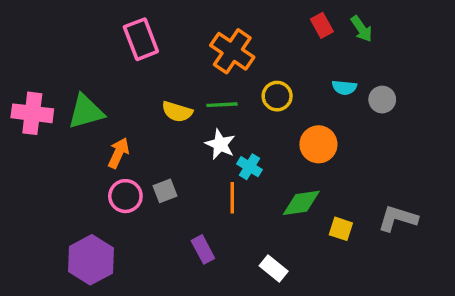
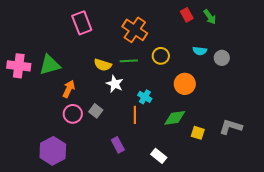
white star: (220, 144) -> (115, 84), moved
gray square: (165, 191) -> (96, 111), turned -32

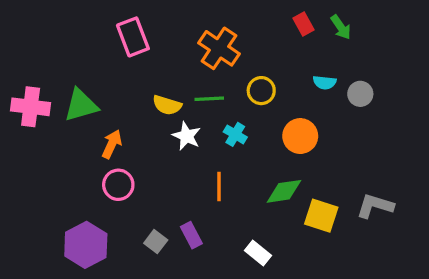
cyan cross: (145, 97) -> (235, 134), moved
gray square: (96, 111) -> (156, 242), moved
yellow square: (198, 133) -> (321, 216), size x1.5

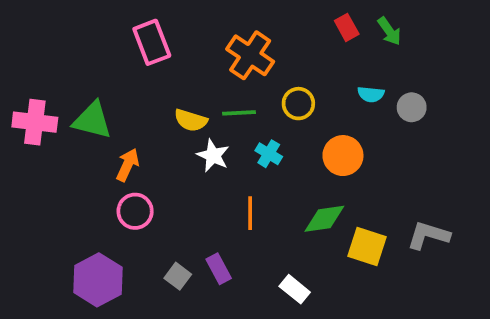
green triangle: (81, 105) -> (92, 120), turned 30

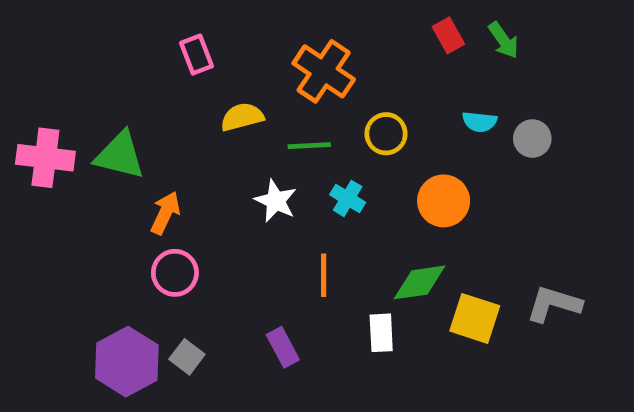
pink rectangle: (152, 42) -> (197, 55), size x0.7
yellow semicircle: (191, 120) -> (242, 117), moved, turned 148
gray square: (178, 276) -> (187, 357), moved
white rectangle: (295, 289) -> (381, 333), moved, turned 48

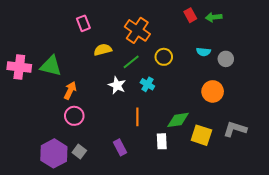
green arrow: (504, 40) -> (214, 17), turned 119
green line: (309, 146) -> (131, 62), turned -36
orange circle: (444, 201) -> (213, 91), moved

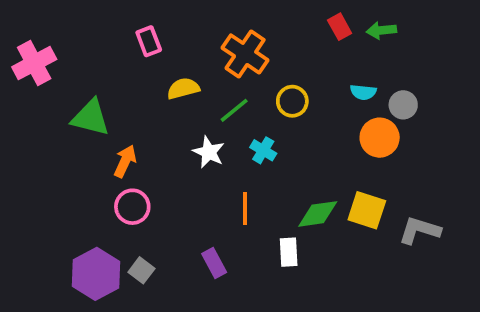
pink cross: (19, 67) -> (34, 63), moved, turned -35
orange circle: (213, 91) -> (380, 138), moved
yellow square: (201, 135) -> (367, 210), moved

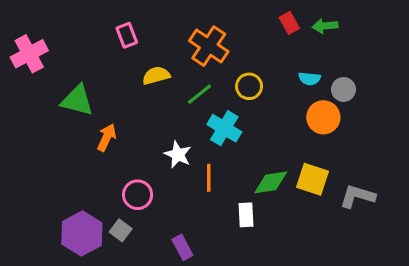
cyan cross: (263, 150) -> (224, 128), size x1.5
white star: (209, 152) -> (178, 154), moved
pink circle: (132, 207) -> (138, 195), moved
purple rectangle: (214, 263) -> (182, 247), moved

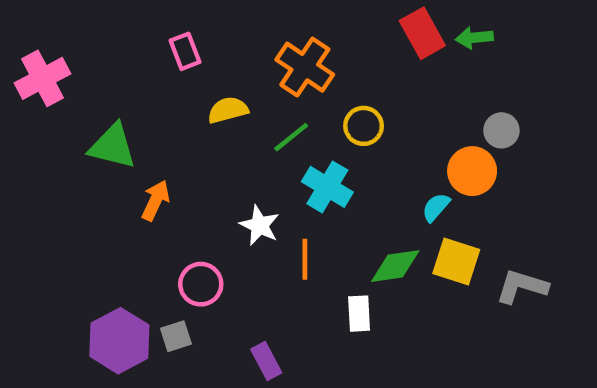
red rectangle: (289, 23) -> (422, 33), size x1.5
cyan semicircle: (309, 79) -> (436, 207), moved, turned 125
gray square: (121, 230) -> (176, 336), turned 35

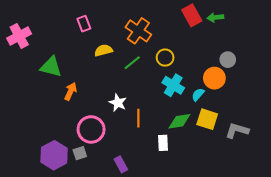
cyan cross: (327, 187) -> (173, 85), moved
pink circle: (201, 284) -> (91, 129), size x1.4

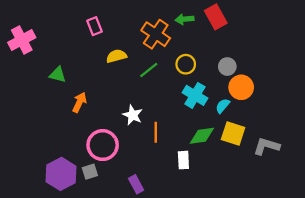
green arrow: (215, 17) -> (185, 19), moved
gray circle: (228, 60) -> (227, 67), moved
green triangle: (51, 67) -> (58, 75), size x0.7

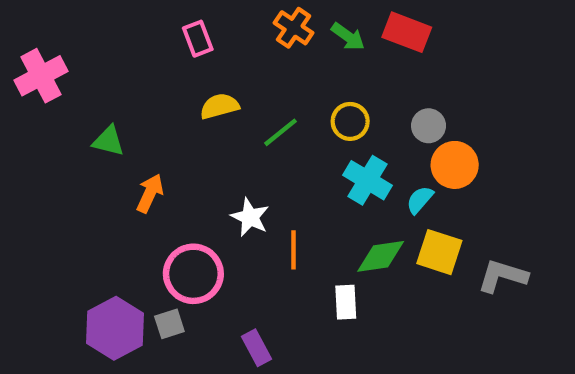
red rectangle: (216, 17) -> (407, 32), turned -40
green arrow: (185, 19) -> (348, 37), turned -138
pink rectangle: (94, 26) -> (198, 39), moved
orange cross: (156, 34) -> (294, 28), moved, size x0.7

